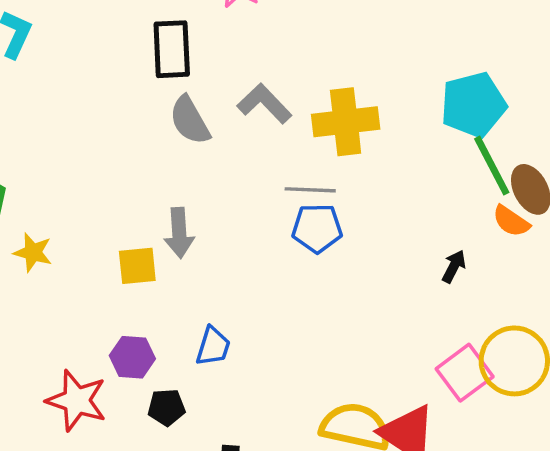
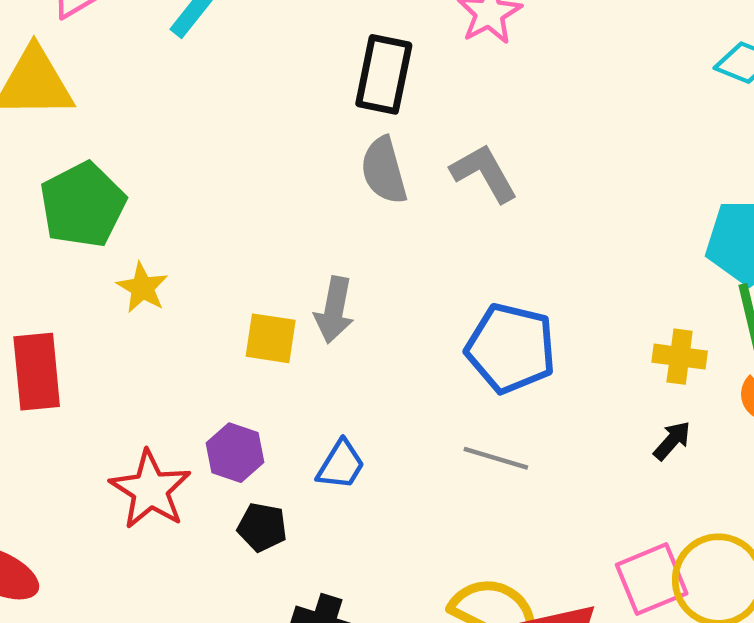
yellow cross: (346, 122) -> (680, 357), moved, size x0.6
gray line: (310, 190) -> (496, 458), moved
blue pentagon: (317, 228) -> (511, 348), size x1.4

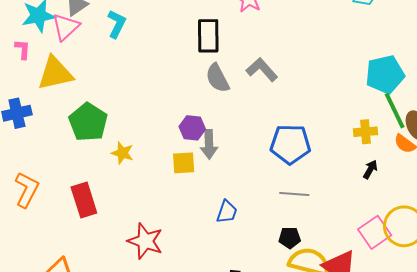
purple hexagon: (235, 453) -> (192, 128), moved
black pentagon: (262, 527) -> (290, 238), moved

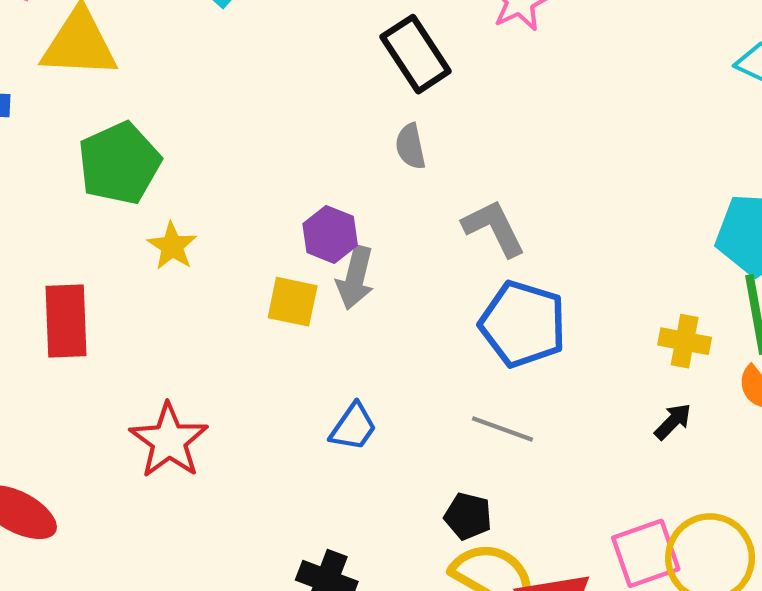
black rectangle: (208, 36) -> (416, 54), turned -48
gray L-shape: (262, 70) -> (494, 228), moved
gray semicircle: (217, 78) -> (410, 146), size x0.7

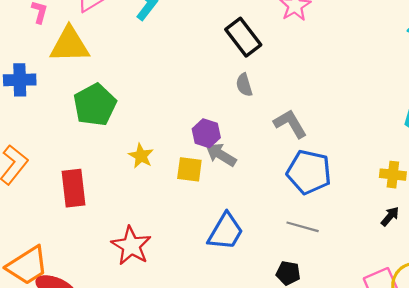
yellow star: (172, 246) -> (141, 156), moved
gray arrow: (355, 278) -> (221, 155), turned 112
blue trapezoid: (353, 427) -> (226, 232), size x1.5

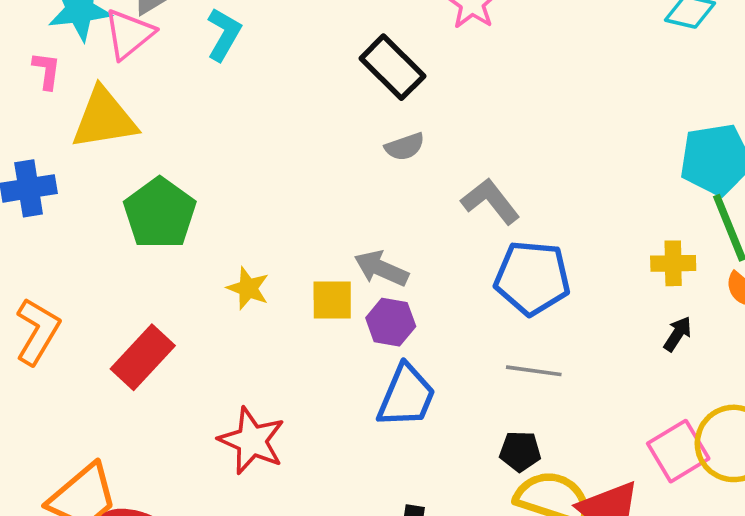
gray semicircle: (244, 85) -> (405, 147), turned -85
purple hexagon: (206, 133) -> (391, 322), moved
red rectangle: (74, 188) -> (143, 357), turned 57

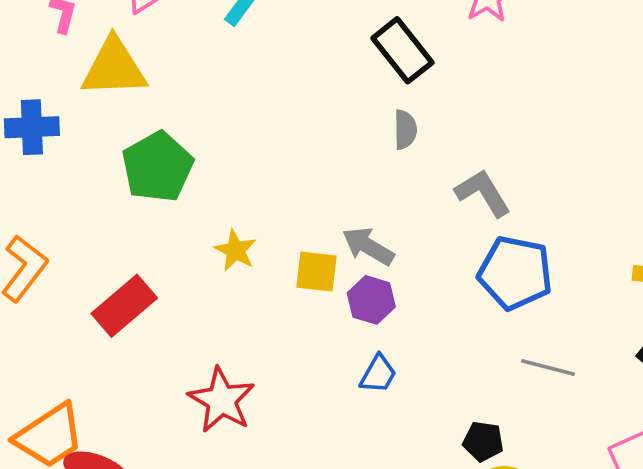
gray semicircle: (405, 147) -> (405, 130), turned -78
gray line: (534, 371) -> (548, 367), moved
blue trapezoid: (406, 396) -> (378, 374), size x0.6

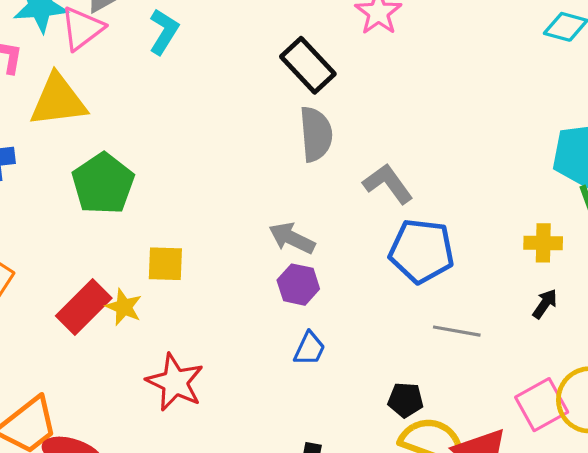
gray semicircle: (405, 130) -> (316, 134), size x1.6
yellow star: (235, 250) -> (124, 307), moved
yellow square: (317, 272) -> (165, 264), moved

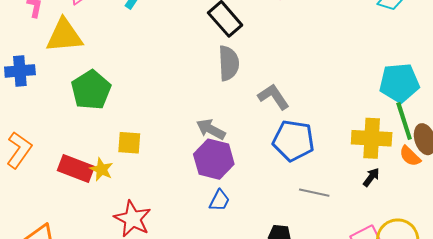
yellow cross: (543, 243) -> (372, 138), size x1.6
purple hexagon: (298, 285) -> (214, 159), size x1.5
red rectangle: (84, 307) -> (76, 168), turned 64

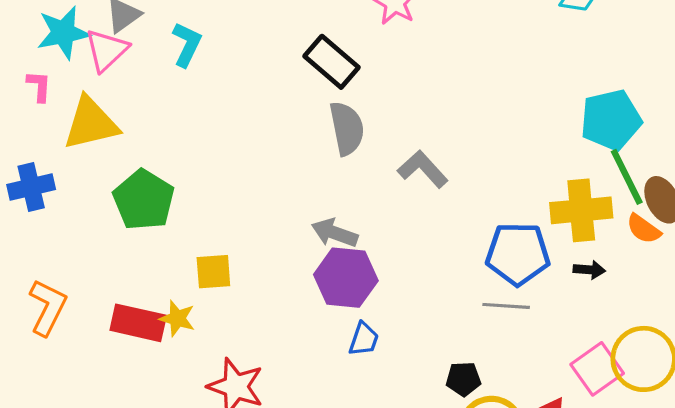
blue pentagon: (293, 141) -> (518, 254), moved
black arrow: (371, 177) -> (589, 270), turned 66

